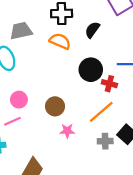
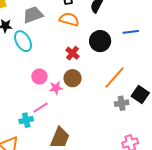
red cross: (109, 84) -> (73, 53), moved, turned 32
pink line: (12, 121) -> (41, 107), moved
pink star: (67, 131) -> (56, 88), moved

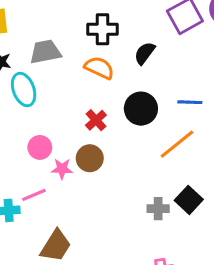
orange line: (115, 77) -> (177, 144), moved

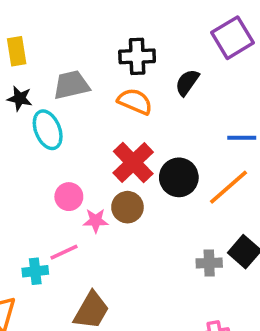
black circle: (141, 109) -> (179, 177), moved
red cross: (96, 120) -> (133, 163), size x1.6

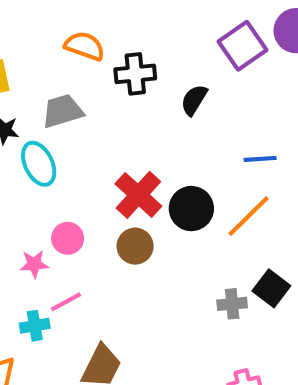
orange semicircle: (135, 101) -> (85, 46), moved
pink star: (96, 221) -> (34, 264), moved

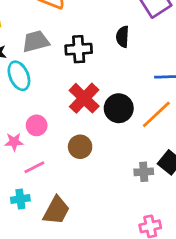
black cross: (135, 74) -> (79, 49), moved
black semicircle: (194, 100) -> (123, 37), turned -30
brown circle: (135, 246) -> (80, 147), moved
cyan cross: (35, 326) -> (20, 199), moved

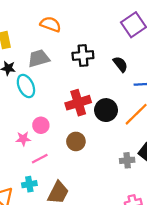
black semicircle: (123, 37) -> (120, 64), moved, turned 140
black cross: (79, 49) -> (83, 55), moved
red cross: (84, 98) -> (78, 103), turned 30

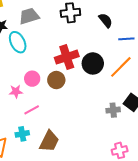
brown circle: (76, 141) -> (56, 80), moved

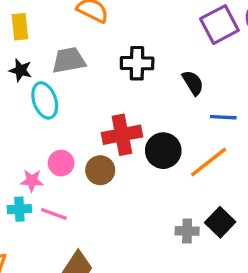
pink line: (32, 110) -> (54, 214), turned 42
cyan cross: (22, 134) -> (19, 209), moved

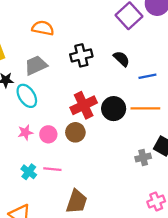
orange line: (209, 162) -> (145, 108), turned 52
pink star: (32, 181) -> (25, 132), moved
cyan cross: (19, 209) -> (29, 172), turned -35

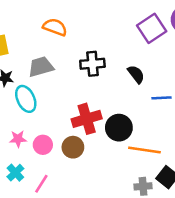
orange line: (145, 108) -> (144, 150), moved
pink line: (52, 169) -> (41, 184), turned -72
cyan cross: (29, 172) -> (15, 173), moved

